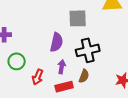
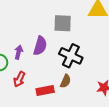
black cross: (88, 50) -> (71, 56), turned 35
purple arrow: (62, 67) -> (18, 52), moved

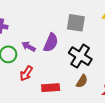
purple arrow: (18, 52) -> (29, 46), turned -80
brown semicircle: (66, 81) -> (82, 81), moved

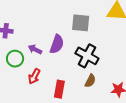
red rectangle: (51, 88) -> (59, 89), turned -72

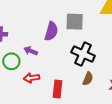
purple semicircle: (57, 44) -> (51, 31), moved
red arrow: (34, 76) -> (32, 78), turned 56

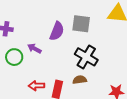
red arrow: (32, 78) -> (36, 86), moved
brown semicircle: (88, 79) -> (80, 80), moved, turned -128

